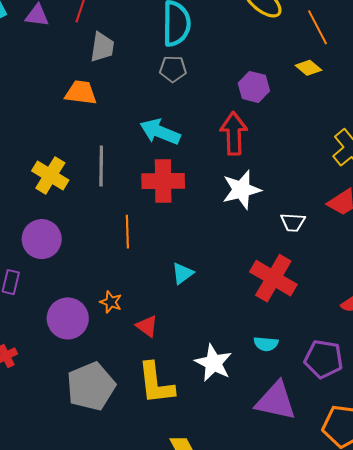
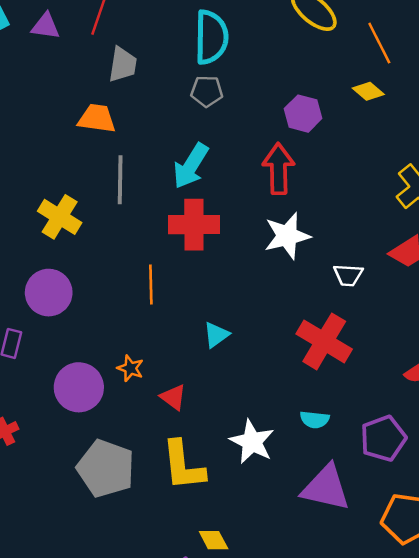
cyan arrow: (160, 132) -> (191, 166), turned -81
gray line: (101, 166) -> (120, 180), moved
purple pentagon: (324, 359) -> (383, 438), turned -30
gray pentagon: (91, 386) -> (106, 468), turned -30

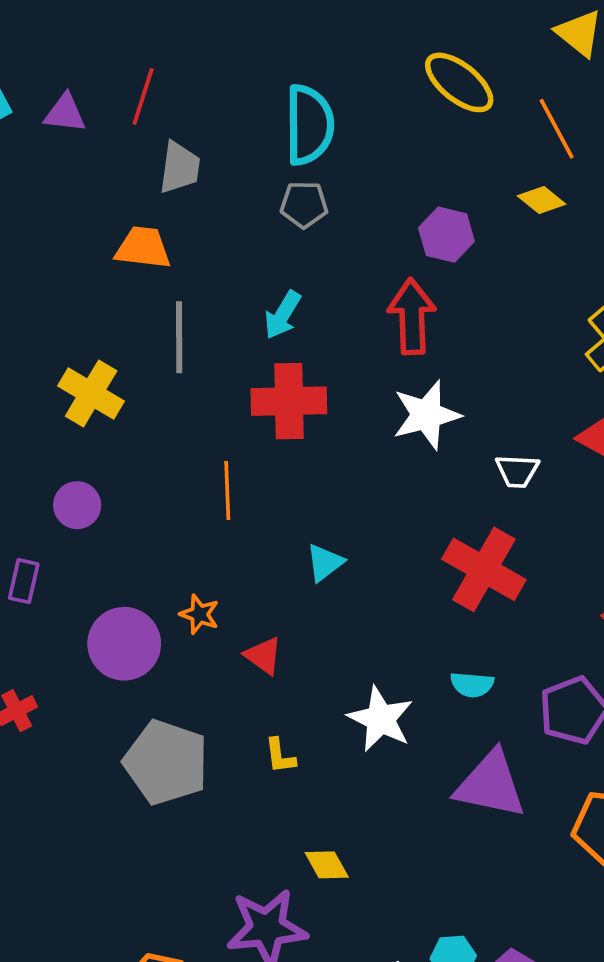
cyan arrow: (191, 166) -> (283, 315), size x0.7
purple circle: (49, 293) -> (77, 505), size x0.7
yellow L-shape: (183, 466) -> (280, 756), size x0.5

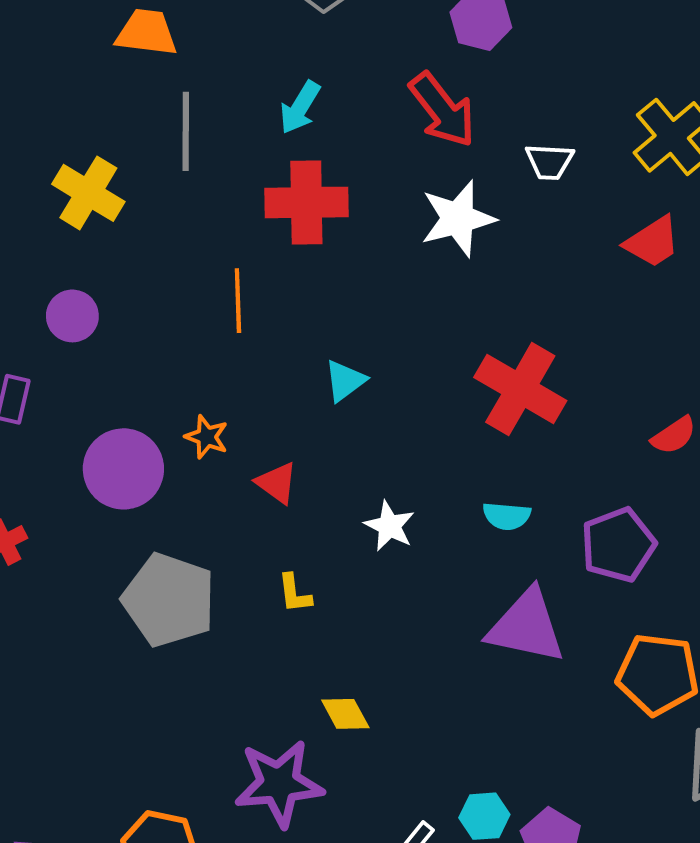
red arrow: (412, 316) -> (442, 110), turned 144
white trapezoid: (517, 471) -> (549, 162), moved
white star: (381, 719) -> (389, 526), moved, size x0.7

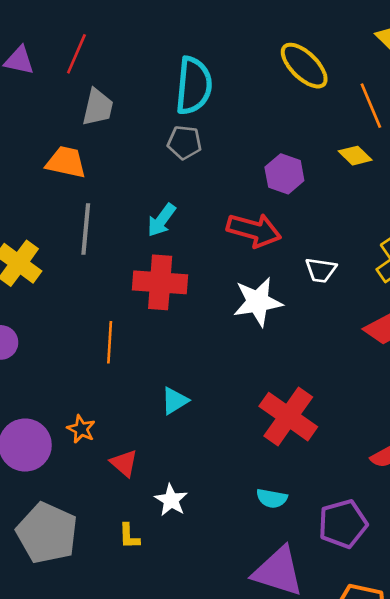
red arrow: (442, 110) -> (254, 230), turned -42
white star: (389, 526) -> (171, 500), moved

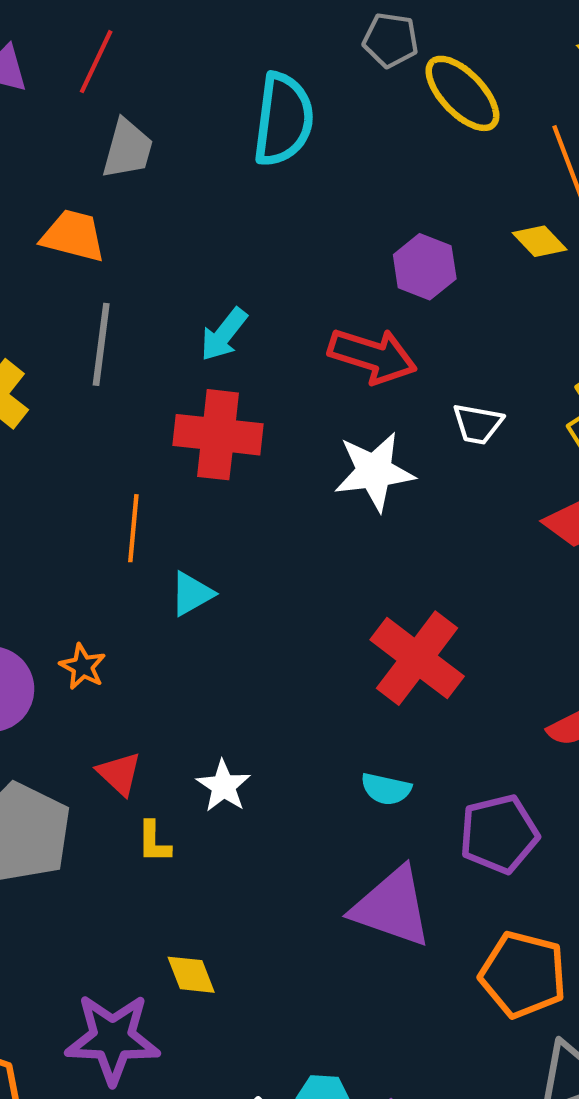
gray pentagon: (184, 142) -> (391, 40), moved
cyan triangle: (175, 401) -> (192, 594), moved
red triangle: (124, 463) -> (119, 774), moved

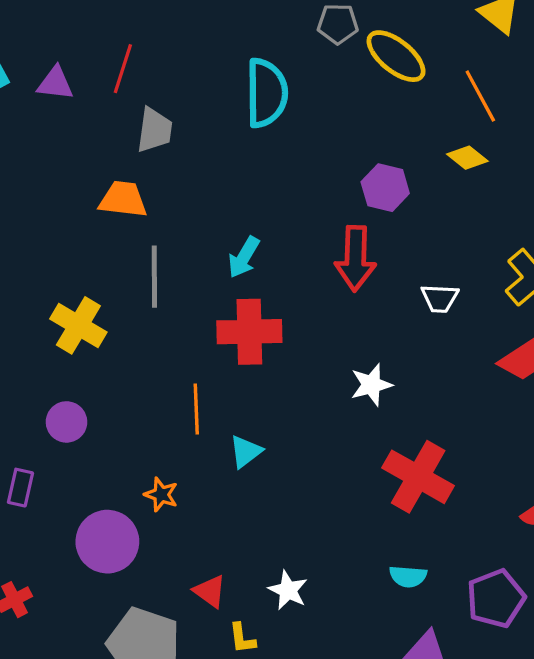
red arrow: (372, 356) -> (355, 258), turned 82
white star: (374, 471) -> (371, 385), moved, size x0.7
orange star: (83, 667) -> (161, 495), moved

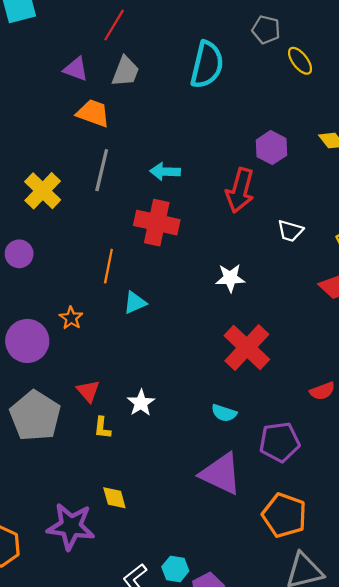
yellow ellipse: (396, 56) -> (300, 61), size x0.7
purple triangle: (55, 83) -> (76, 69), moved
cyan arrow: (244, 257) -> (165, 172), turned 48

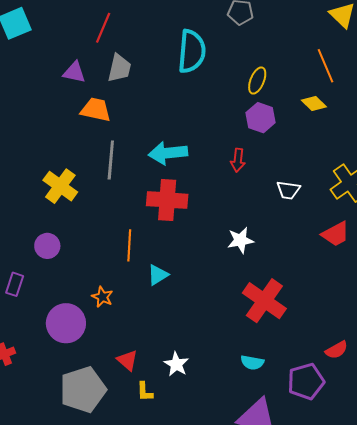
yellow ellipse: (300, 61) -> (257, 81), moved, turned 68
cyan arrow: (165, 172) -> (168, 153), size x1.4
red arrow: (240, 190) -> (238, 160), size x0.6
red semicircle: (322, 391) -> (337, 350), moved
gray pentagon: (35, 416) -> (83, 390), turned 30

